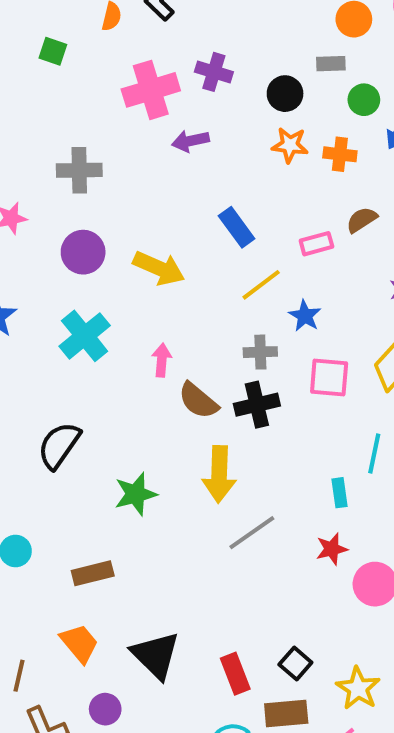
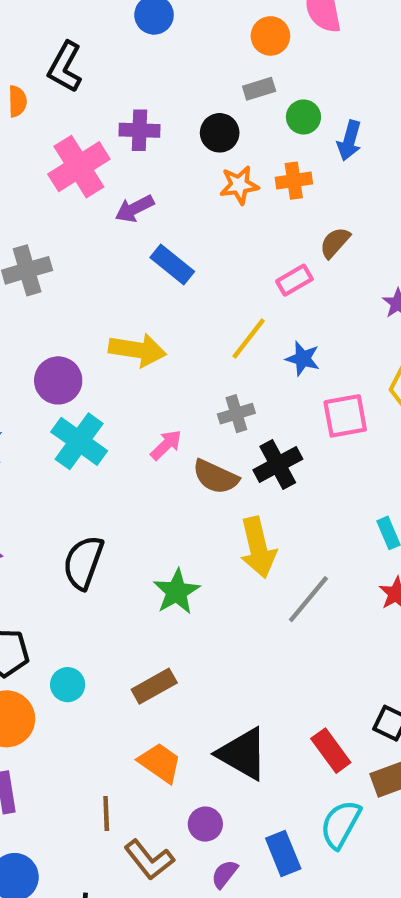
blue rectangle: (237, 227) -> (172, 265), moved
purple circle: (83, 252) -> (58, 380), moved
gray cross: (260, 352) -> (236, 414), moved
pink arrow: (162, 360) -> (166, 445), turned 56

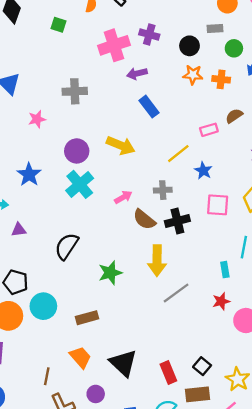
cyan circle: (68, 685) -> (43, 306), size x1.5

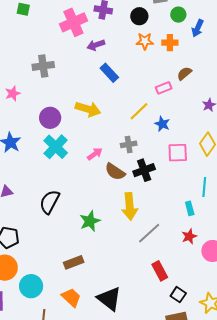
cyan circle: (43, 306) -> (31, 286), moved
red rectangle: (168, 372) -> (160, 271), moved

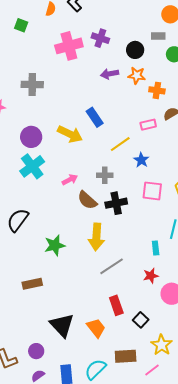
orange cross: (170, 43) -> (157, 90), moved
purple arrow: (96, 45) -> (110, 74), moved
blue rectangle: (109, 73) -> (95, 117), moved
black square: (178, 295) -> (141, 320), moved
orange trapezoid: (71, 297) -> (96, 328), moved

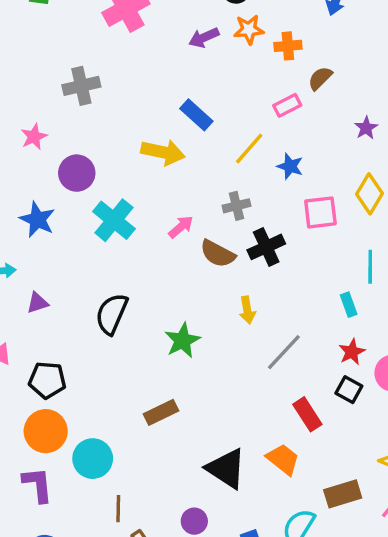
purple circle: (31, 137) -> (77, 173), moved
yellow arrow: (96, 237) -> (247, 310), size x0.6
black square: (141, 320) -> (349, 390), moved

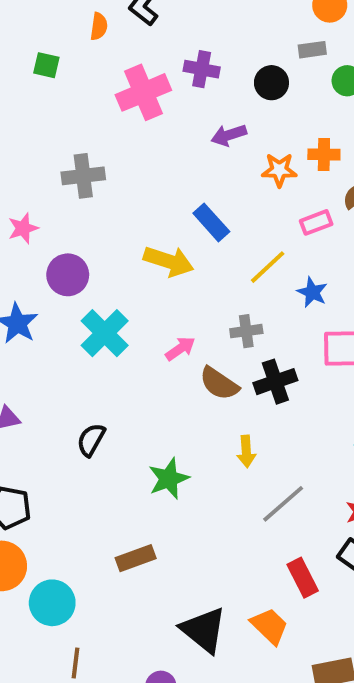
orange star: (249, 30) -> (279, 170), moved
black semicircle: (112, 314) -> (91, 440), size x0.7

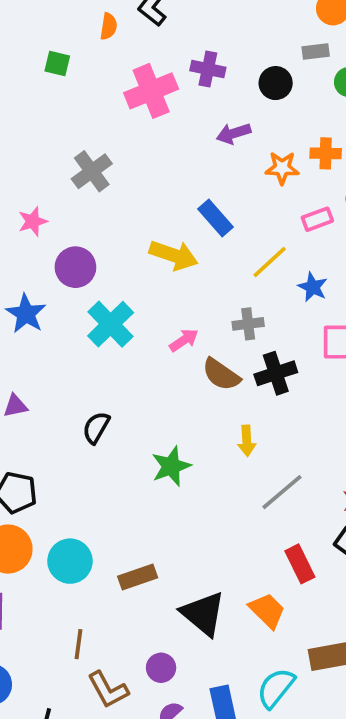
gray cross: (83, 176) -> (92, 171), turned -30
brown rectangle: (136, 558) -> (138, 577), moved
cyan circle: (52, 603) -> (70, 561), moved

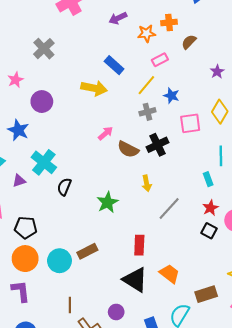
pink rectangle: (317, 219) -> (160, 60), moved
cyan cross: (111, 324) -> (44, 162), moved
gray cross: (248, 324) -> (147, 112), moved
red rectangle: (300, 564) -> (139, 245), moved, turned 36
brown rectangle: (138, 577) -> (87, 251), moved

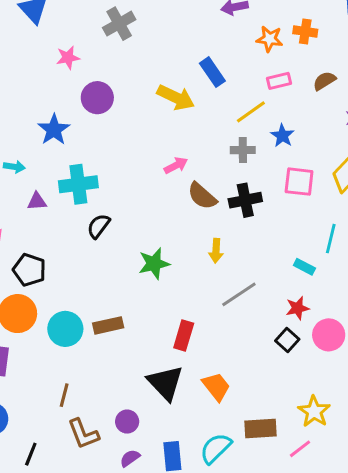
brown semicircle: (189, 42) -> (324, 81), moved
cyan cross: (44, 162) -> (78, 184), turned 30
cyan rectangle: (208, 179) -> (304, 267), turned -56

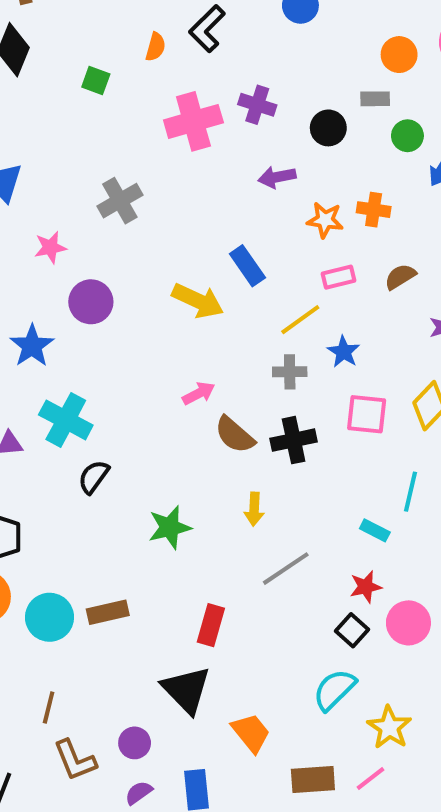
cyan cross: (78, 184) -> (66, 420), turned 36
orange trapezoid: (216, 386) -> (251, 733), moved
brown rectangle: (260, 429) -> (313, 780), moved
cyan semicircle: (216, 448) -> (334, 690), moved

